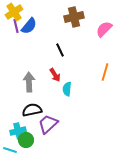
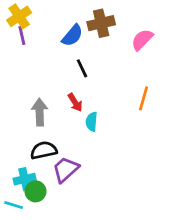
blue semicircle: (29, 26) -> (72, 35), moved

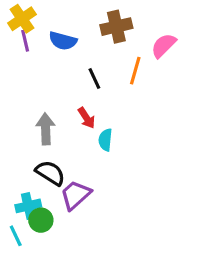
blue semicircle: (72, 35) -> (63, 41), moved, turned 65
orange line: (144, 98) -> (135, 71), moved
black semicircle: (44, 150) -> (50, 173), turned 44
cyan line: (14, 205) -> (16, 236), turned 48

